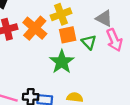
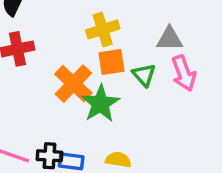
gray triangle: (104, 18) -> (170, 39), turned -30
orange cross: (35, 28) -> (73, 84), moved

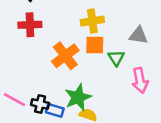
pink arrow: (184, 73) -> (140, 80), moved
green star: (100, 104) -> (78, 97), moved

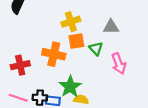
red cross: (30, 25) -> (20, 65), moved
orange cross: (65, 56) -> (54, 54), turned -30

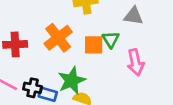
orange square: (76, 41) -> (94, 45), moved
orange cross: (54, 54) -> (58, 38), turned 30

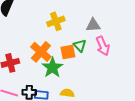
pink arrow: (136, 62) -> (103, 46), moved
green star: (72, 81) -> (52, 68), moved

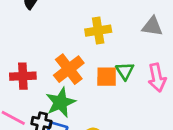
gray triangle: (93, 25) -> (152, 26), moved
green star: (52, 68) -> (61, 102), moved

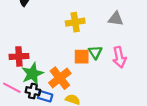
orange cross: (69, 69) -> (60, 78), moved
green star: (61, 102) -> (32, 74), moved

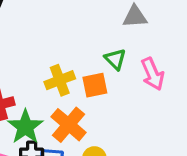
yellow cross: (75, 22) -> (60, 80), moved
green triangle: (95, 52) -> (115, 59), moved

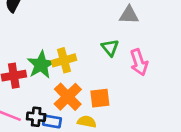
orange square: (95, 85) -> (100, 98), moved
green star: (25, 127) -> (41, 65), moved

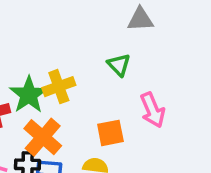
pink arrow: (139, 62) -> (153, 110), moved
orange cross: (68, 97) -> (43, 137), moved

